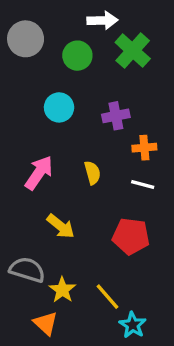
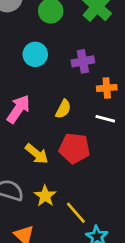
yellow semicircle: (92, 173) -> (63, 109), turned 42
red pentagon: (131, 236) -> (74, 148), moved
yellow star: (62, 290) -> (45, 196), moved

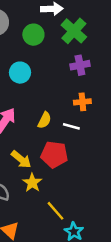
purple cross: (83, 61) -> (80, 65), moved
white line: (105, 119) -> (71, 126), moved
yellow star: (45, 196) -> (32, 183), moved

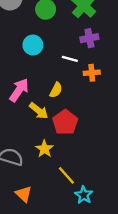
white line: (71, 126) -> (70, 59), moved
red pentagon: (54, 155) -> (65, 122), turned 30
yellow arrow: (21, 159) -> (39, 111), moved

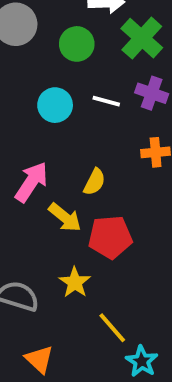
purple cross: (89, 38) -> (152, 93), turned 30
white line: (70, 59) -> (106, 101), moved
red pentagon: (65, 122) -> (110, 237), turned 30

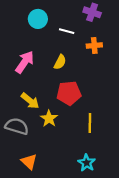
white line: (106, 101) -> (67, 31), moved
yellow arrow: (65, 217) -> (30, 101), moved
yellow line: (112, 328) -> (90, 123), moved, turned 42

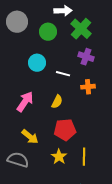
yellow star: (49, 119) -> (59, 157), moved

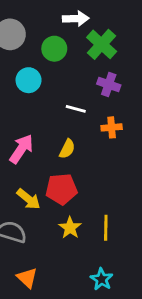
cyan circle: (37, 63) -> (29, 80), moved
red pentagon: (65, 130) -> (61, 189), moved

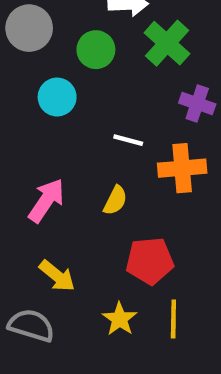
purple cross: (109, 84) -> (197, 103), moved
orange cross: (112, 127) -> (182, 168), size x1.5
red pentagon: (61, 189) -> (150, 261), moved

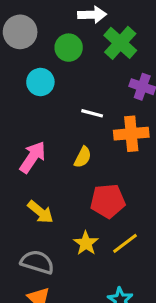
yellow line: (173, 319) -> (125, 243), turned 52
gray semicircle: (31, 325) -> (37, 262), moved

